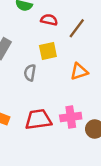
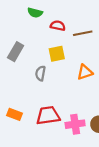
brown line: (77, 28) -> (83, 33), turned 42
pink cross: (71, 117) -> (75, 124), moved

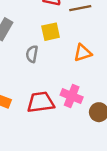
pink cross: (75, 124) -> (72, 96), moved, turned 30

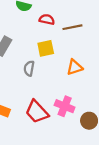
red trapezoid: (41, 102) -> (37, 112), turned -125

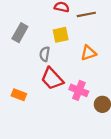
red trapezoid: (37, 112) -> (52, 79), moved

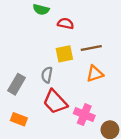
brown line: (86, 14) -> (91, 48), moved
gray rectangle: (20, 33) -> (17, 84), moved

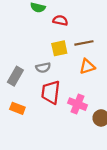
gray semicircle: (47, 75) -> (43, 68), turned -112
red trapezoid: (55, 102) -> (51, 92), turned 50

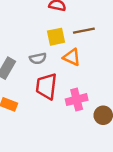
orange triangle: (87, 66) -> (72, 57), moved, turned 42
pink cross: (78, 104) -> (77, 100), turned -36

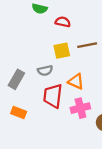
orange triangle: (72, 57) -> (76, 82), moved

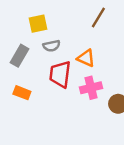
brown line: (87, 45) -> (98, 18), turned -48
yellow square: (62, 51) -> (38, 24), moved

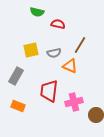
gray semicircle: (52, 46) -> (54, 53), moved
orange triangle: (86, 58) -> (70, 66), moved

